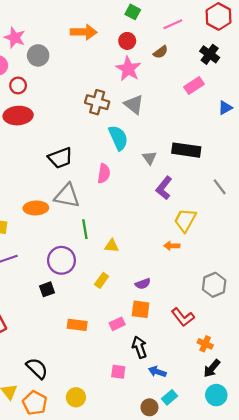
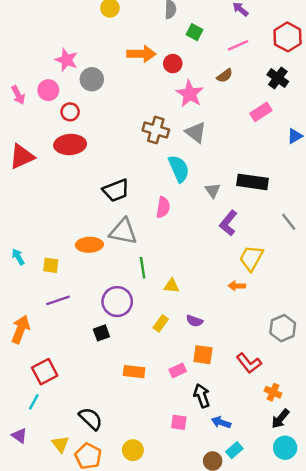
red circle: (127, 41) -> (173, 64), moved
purple semicircle: (143, 284) -> (194, 321), moved, turned 40

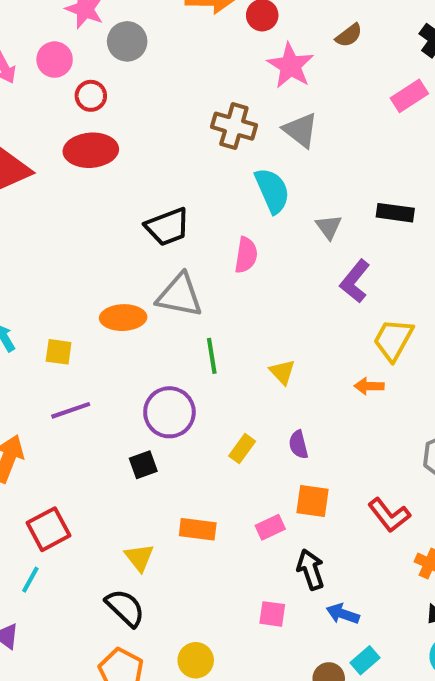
black rectangle: (252, 182) -> (395, 213), size x0.7
yellow triangle: (172, 286) -> (282, 372), moved, turned 42
purple semicircle: (194, 321) -> (298, 445), turned 56
yellow triangle: (60, 444) -> (139, 557), moved

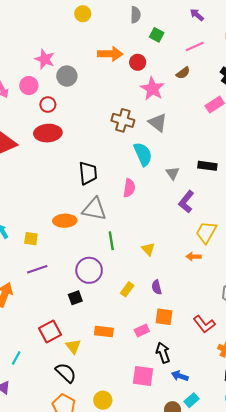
black trapezoid: (167, 227) -> (88, 173), turned -75
red square: (49, 529) -> (50, 332), moved
pink square: (272, 614) -> (143, 376), size x1.5

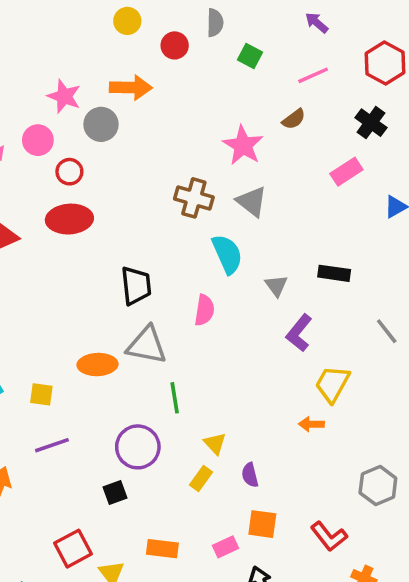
orange arrow: (110, 54) -> (131, 88), moved
red circle: (138, 62) -> (175, 45), moved
yellow triangle: (148, 249) -> (215, 443), moved

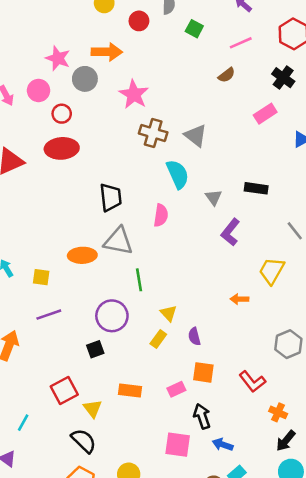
pink star: (243, 145) -> (134, 94), moved
yellow trapezoid: (332, 384) -> (272, 271), moved

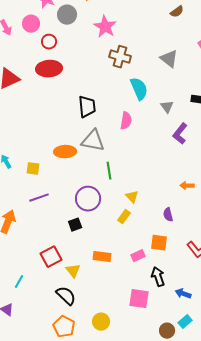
gray triangle: (196, 136) -> (169, 59), moved
purple semicircle: (194, 336) -> (168, 215), moved
blue arrow: (223, 445) -> (183, 294), moved

